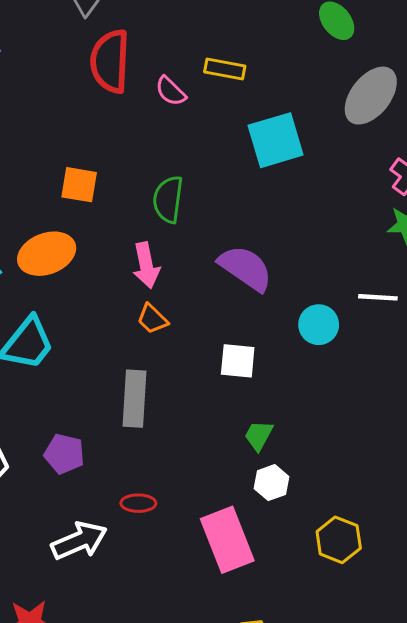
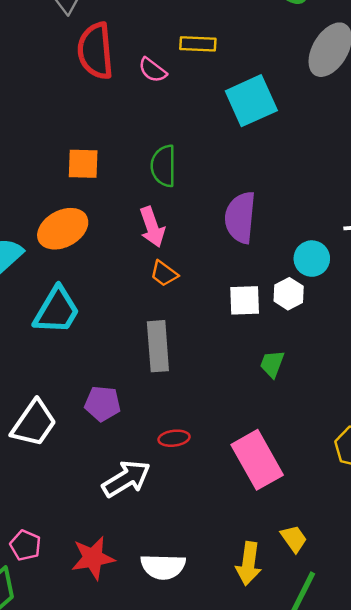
purple semicircle: (245, 268) -> (240, 217), turned -111
white hexagon: (271, 483) -> (289, 294), moved

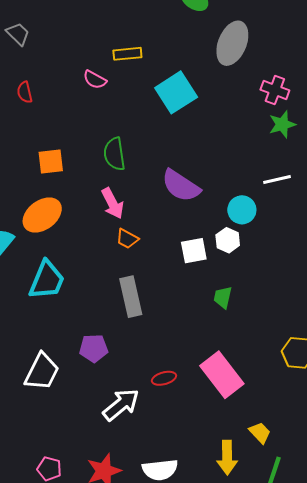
red semicircle: (95, 51) -> (25, 92), moved, size x0.5
purple semicircle: (240, 217) -> (181, 186), turned -54
red ellipse: (174, 438) -> (164, 378), moved

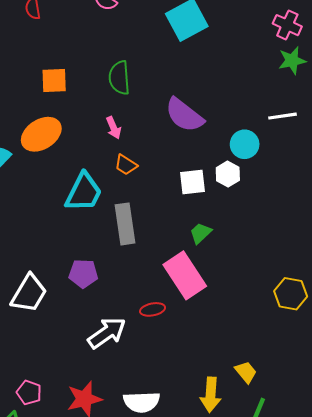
pink arrow: (112, 203) -> (114, 128), size x0.7
cyan trapezoid: (47, 280) -> (84, 192), moved
green trapezoid: (223, 297) -> (201, 233), moved, turned 30
pink rectangle: (222, 375) -> (185, 275), moved

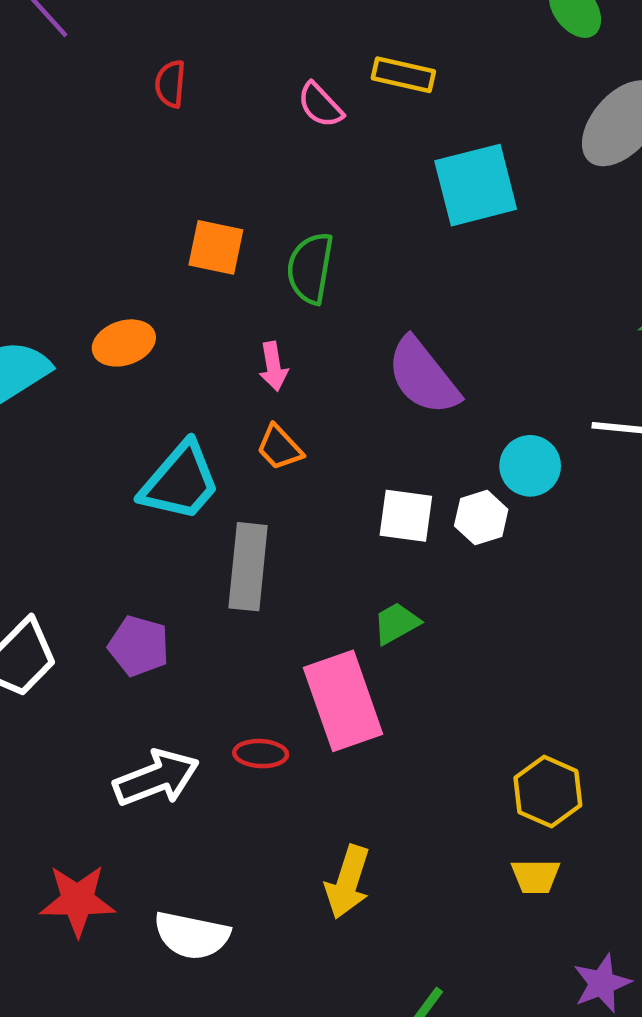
orange square: (54, 81) -> (216, 247), moved
orange ellipse: (41, 134) -> (124, 343), size x0.7
yellow trapezoid: (246, 372) -> (536, 876), moved, turned 115
yellow arrow: (211, 395) -> (348, 882), moved

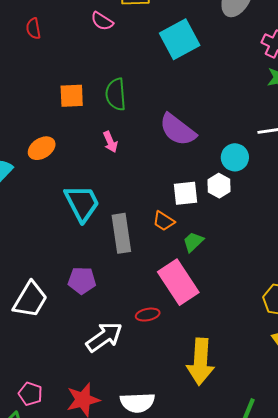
orange trapezoid: (280, 447) -> (164, 221), moved
cyan trapezoid: (180, 482) -> (82, 203), turned -54
yellow arrow: (348, 882) -> (200, 362), size x1.4

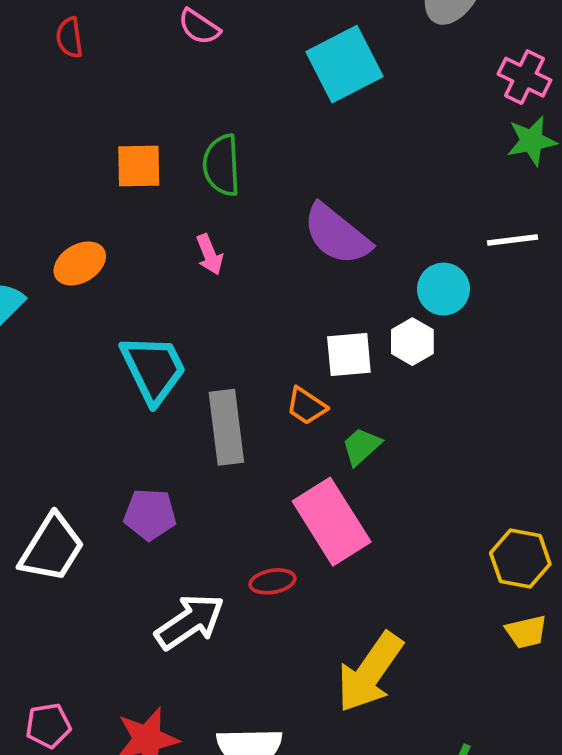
yellow arrow: (200, 362) -> (370, 672), turned 30
pink pentagon: (30, 394) -> (48, 726), turned -30

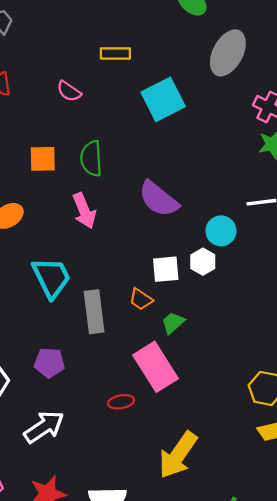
pink semicircle: (199, 27) -> (69, 91), moved
pink arrow: (210, 255) -> (84, 211), size x1.5
white arrow: (190, 622) -> (44, 427), moved

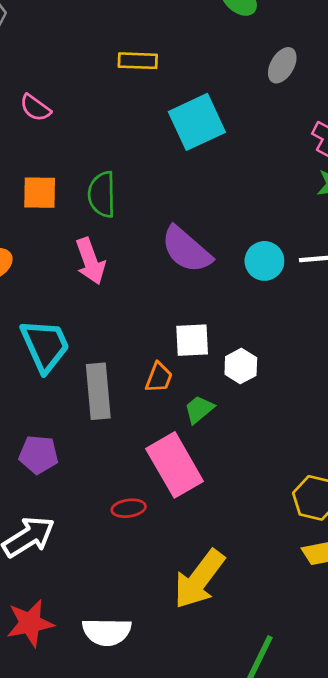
gray ellipse: (228, 53) -> (282, 65), size x0.6
pink semicircle: (69, 91) -> (35, 108), moved
cyan circle: (221, 231) -> (264, 261), moved
white hexagon: (203, 262) -> (241, 366), moved
orange trapezoid: (141, 299) -> (159, 377), turned -105

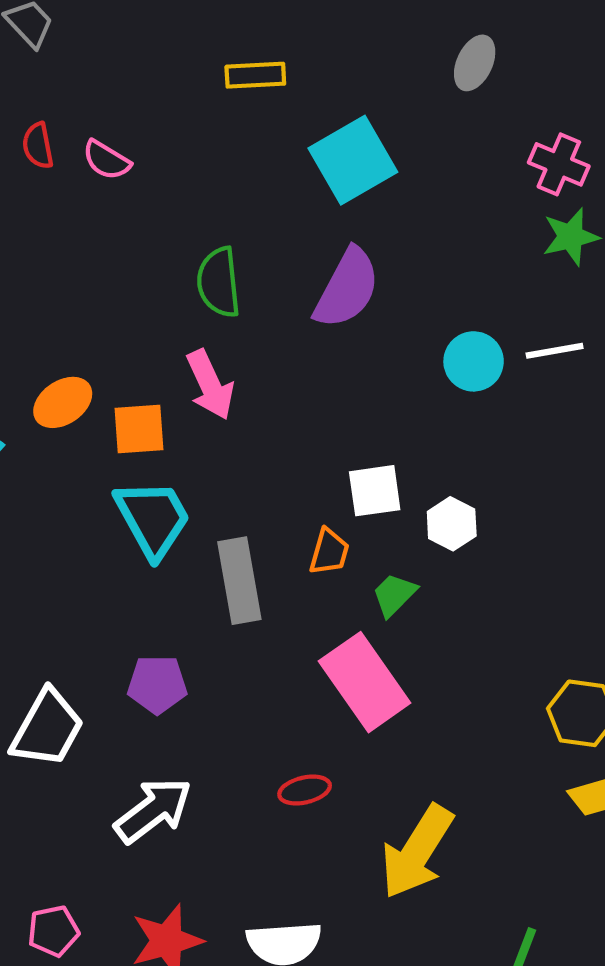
orange square: (40, 193) -> (139, 429), moved
purple semicircle: (186, 250) -> (347, 288), moved, turned -98
red ellipse: (129, 508) -> (305, 790), moved

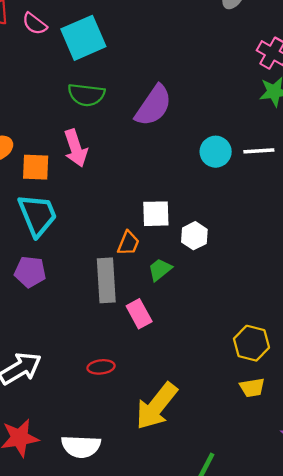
cyan square: (353, 160) -> (83, 38), moved
green semicircle: (219, 282) -> (86, 95), turned -84
gray rectangle: (239, 581) -> (106, 280), moved
pink rectangle: (365, 682) -> (139, 314), size x0.6
purple pentagon: (157, 684) -> (30, 272), moved

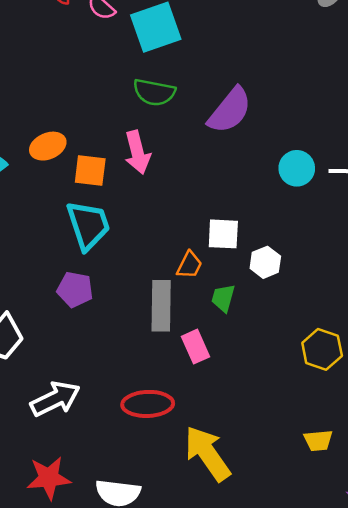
green trapezoid: (160, 270) -> (223, 298), turned -40
yellow hexagon: (251, 343) -> (322, 349), moved
red ellipse: (101, 367) -> (148, 404), size x1.6
yellow arrow: (156, 406) -> (207, 453), turned 102

